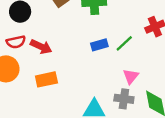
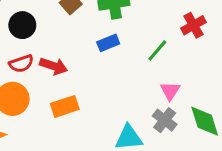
blue rectangle: (99, 45) -> (108, 43), moved
gray cross: (124, 99) -> (165, 120), turned 36

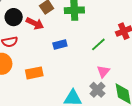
blue rectangle: (108, 43) -> (60, 45), moved
red arrow: (54, 66) -> (35, 23), moved

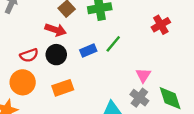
black circle: (14, 17) -> (56, 55), moved
green line: (98, 44) -> (113, 44), moved

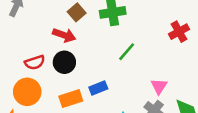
blue rectangle: (88, 50) -> (98, 88), moved

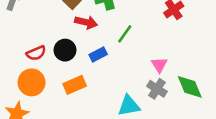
red arrow: (64, 35) -> (86, 22), moved
blue rectangle: (98, 88) -> (98, 54), moved

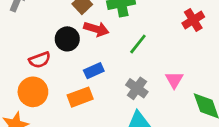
black circle: (65, 50) -> (67, 39), moved
blue rectangle: (98, 54) -> (94, 71), moved
gray cross: (157, 89) -> (137, 88), moved

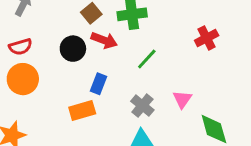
red semicircle: (40, 60) -> (20, 47), moved
blue rectangle: (94, 71) -> (98, 84), turned -48
orange circle: (33, 92) -> (23, 79), moved

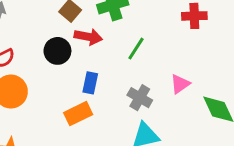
red cross: (207, 38) -> (194, 16), turned 35
pink triangle: (182, 99) -> (180, 84), turned 30

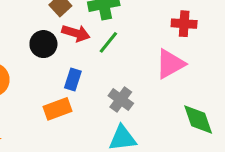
green line: (136, 49) -> (108, 42), moved
pink triangle: (180, 84) -> (170, 64), moved, size x1.5

